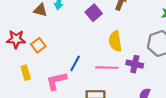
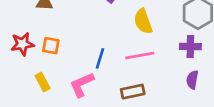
orange square: (38, 45) -> (51, 46), turned -32
purple cross: (135, 64) -> (190, 47), moved

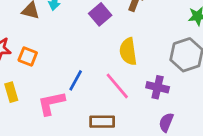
purple cross: (190, 47) -> (158, 87), moved
pink line: (140, 55) -> (117, 86), turned 48

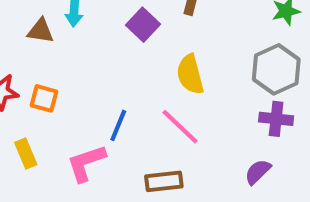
purple cross: (158, 87) -> (276, 119), moved
purple semicircle: (166, 122) -> (258, 172), turned 30

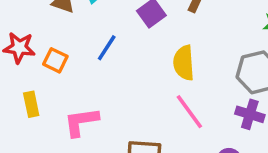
blue line: (118, 125) -> (107, 48), moved
pink line: (180, 127) -> (189, 112), moved

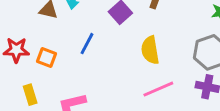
pink line: (189, 112) -> (158, 89), turned -72

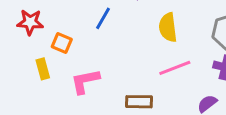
orange square: (46, 57) -> (62, 43), moved

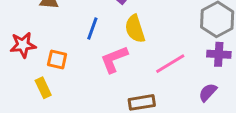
yellow semicircle: (168, 27) -> (135, 29), moved
pink L-shape: (85, 81) -> (114, 59), moved

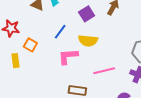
yellow semicircle: (135, 29) -> (88, 41), turned -84

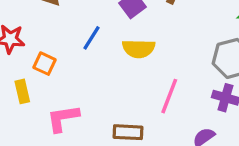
pink L-shape: (68, 56) -> (63, 118), moved
pink line: (104, 71) -> (169, 96), turned -50

